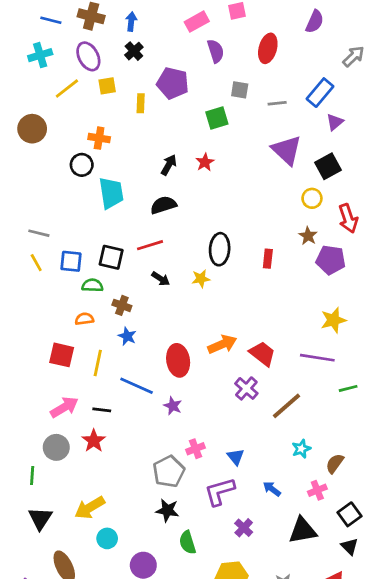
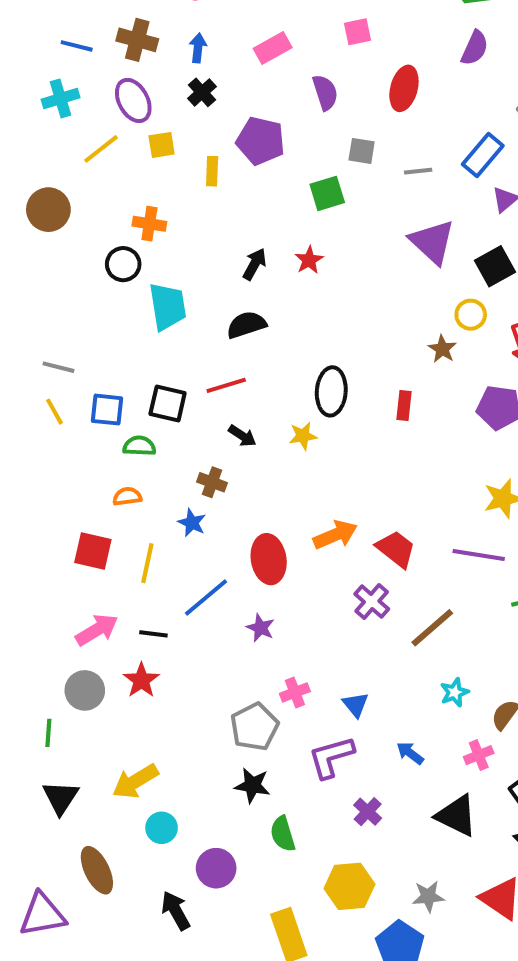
pink rectangle: (197, 22) -> (273, 48), moved
brown star: (308, 236) -> (442, 349), moved
brown cross: (122, 305) -> (212, 482), moved
blue line: (137, 386) -> (206, 597), turned -64
black triangle: (303, 530) -> (457, 816), turned 36

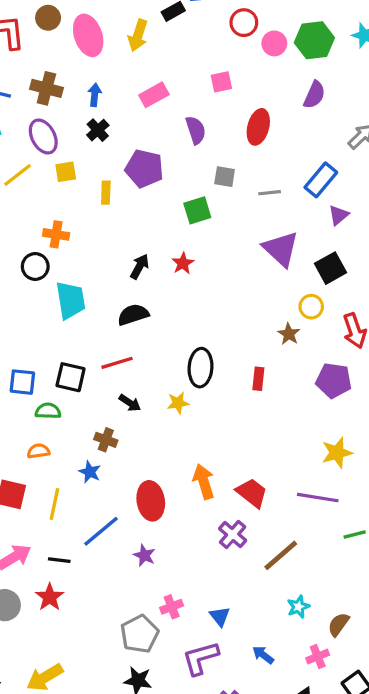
orange arrow: (335, 535) -> (204, 482), turned -84

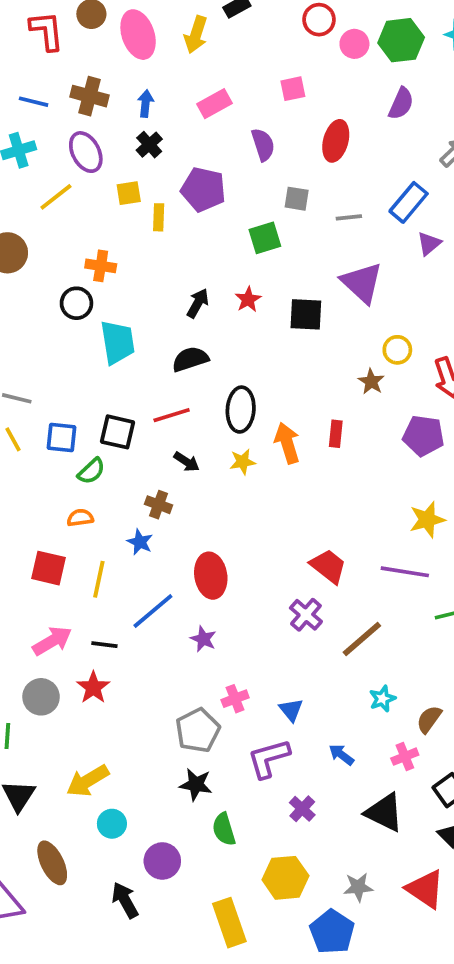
yellow square: (66, 172) -> (129, 193), moved
black square: (330, 268) -> (306, 314), moved, turned 32
black ellipse: (200, 368) -> (241, 410), moved
green semicircle: (48, 411) -> (91, 471), turned 135
orange arrow: (204, 482) -> (287, 443), moved

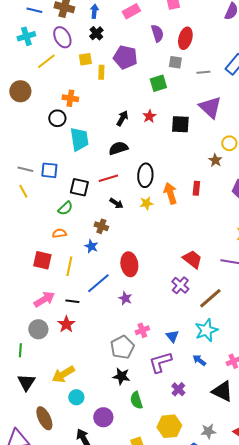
red ellipse: (336, 141) -> (185, 38), moved
blue square: (62, 438) -> (49, 170), moved
cyan star: (382, 699) -> (206, 330), moved, size x1.6

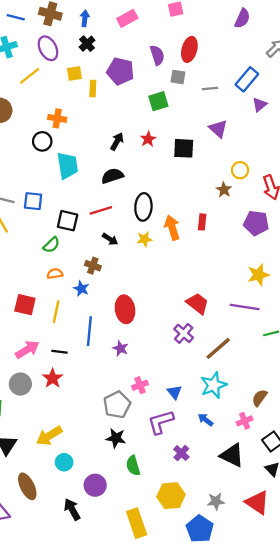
purple semicircle: (157, 33) -> (157, 55), moved
purple triangle: (210, 107) -> (218, 129), size x0.7
orange semicircle: (59, 233) -> (55, 274), moved
blue line: (98, 283) -> (89, 331), turned -45

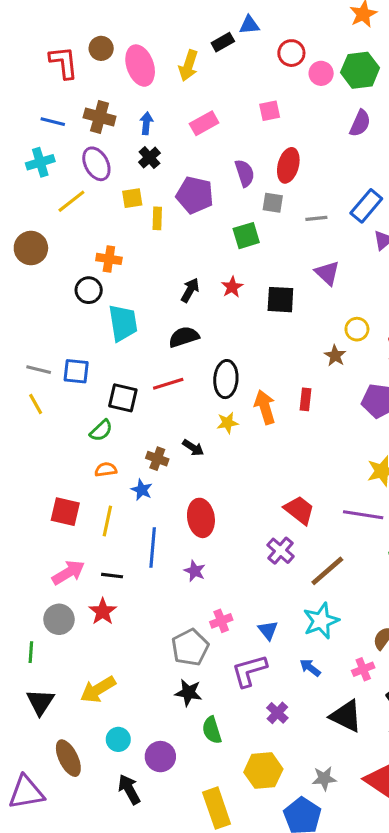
black arrow: (110, 239) -> (193, 448), moved
cyan circle: (64, 462) -> (118, 739), moved

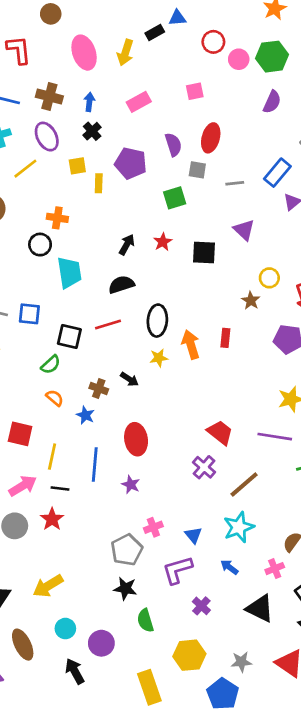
brown circle: (101, 48) -> (51, 14), moved
orange semicircle: (106, 470) -> (55, 398), turned 48
yellow line: (107, 521) -> (52, 457), moved

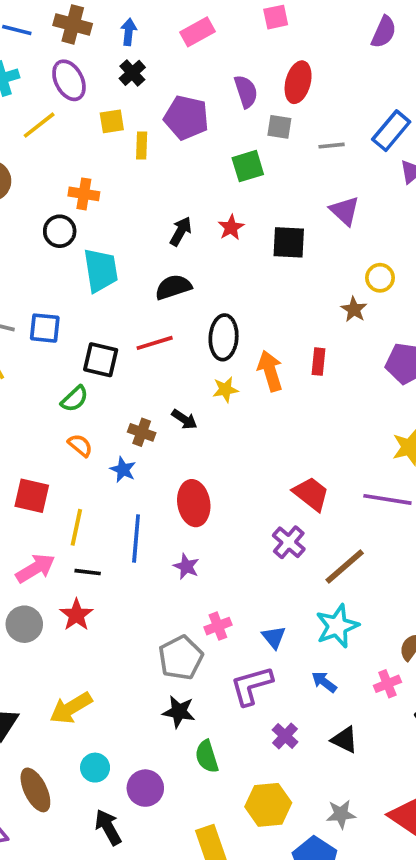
black triangle: (260, 609) -> (345, 740), moved, size x0.7

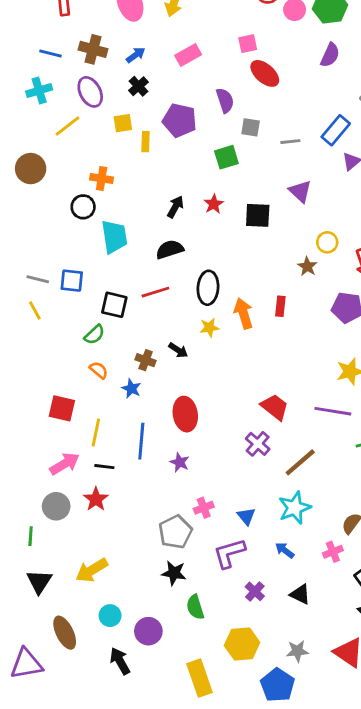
blue arrow: (129, 32) -> (136, 55), turned 48
red ellipse: (298, 82) -> (265, 73), moved, turned -64

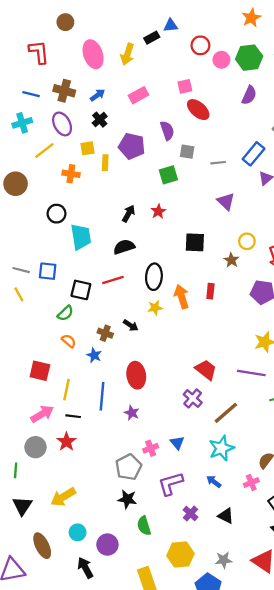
orange cross: (102, 178) -> (71, 174), moved
black square: (258, 215) -> (195, 242), moved
blue triangle: (246, 516) -> (177, 443), moved

